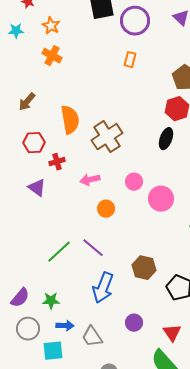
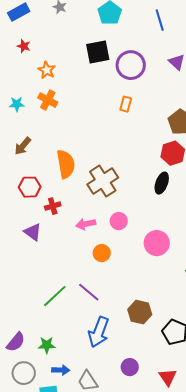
cyan star: (16, 31) -> (17, 104), moved
pink circle: (134, 182) -> (119, 221), moved

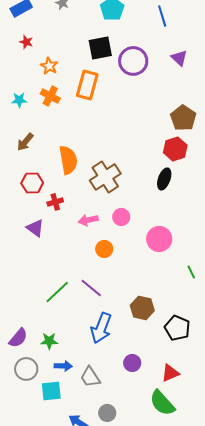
orange rectangle: (126, 104) -> (87, 85), moved, size x1.8
red triangle: (168, 377) -> (170, 373), turned 42

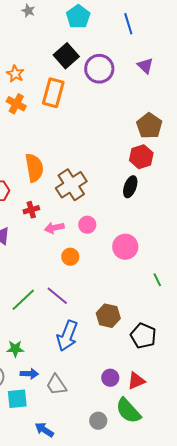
black square: (100, 48) -> (66, 56), turned -30
red cross: (55, 202) -> (31, 210), moved
purple circle: (132, 363) -> (110, 378), moved
gray circle: (107, 413) -> (98, 421), moved

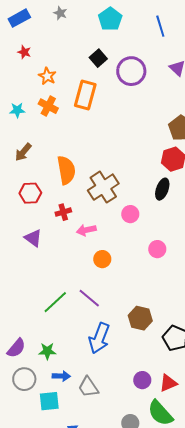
black square: (66, 56) -> (98, 58), size x0.7
pink circle: (87, 225) -> (130, 214), moved
pink circle: (125, 247) -> (157, 249), size x0.7

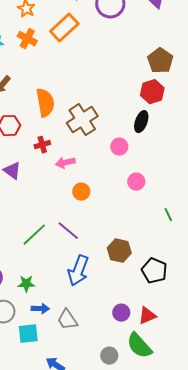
orange rectangle: (85, 95) -> (64, 28), turned 32
pink circle: (130, 214) -> (119, 147), moved

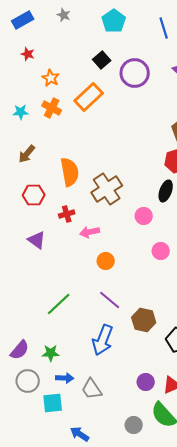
purple line: (68, 231) -> (110, 300), moved

